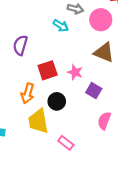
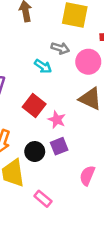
red square: (48, 70) -> (34, 106), moved, turned -36
purple square: (94, 91) -> (59, 146), moved, turned 35

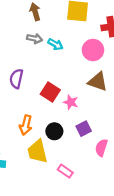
gray arrow: (60, 48) -> (35, 39), moved
cyan arrow: (43, 66) -> (55, 44), moved
purple square: (59, 146) -> (84, 129), moved

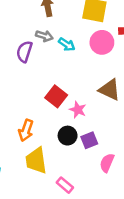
pink circle: (93, 50) -> (102, 42), moved
purple semicircle: (16, 79) -> (24, 52), moved
black circle: (54, 131) -> (68, 136), moved

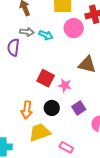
black circle: (68, 136) -> (52, 108), moved
yellow trapezoid: (36, 161) -> (40, 132), turned 90

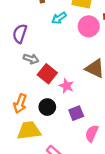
gray arrow: (27, 32) -> (31, 59), moved
cyan arrow: (46, 35) -> (59, 18), moved, turned 112

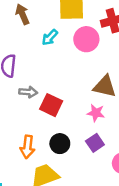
pink star: (66, 86) -> (96, 113), moved

